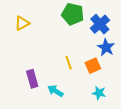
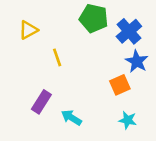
yellow line: (69, 63) -> (57, 57), moved
purple rectangle: (32, 79) -> (41, 102), turned 48

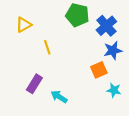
blue star: (137, 61) -> (113, 50), turned 30
cyan star: (128, 120) -> (114, 90), moved

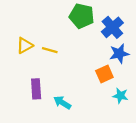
yellow triangle: (24, 25) -> (25, 46), moved
yellow line: (47, 47) -> (50, 50), turned -56
purple rectangle: (34, 84) -> (36, 89), turned -36

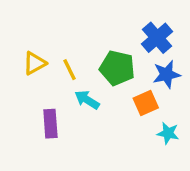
green pentagon: (82, 16) -> (117, 68), moved
yellow line: (50, 50) -> (70, 70), turned 49
cyan arrow: (62, 103) -> (87, 100), moved

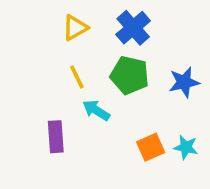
blue cross: (157, 38) -> (133, 28), moved
yellow triangle: (35, 63) -> (75, 28), moved
orange square: (146, 103) -> (151, 147), moved

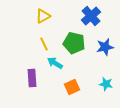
blue cross: (133, 28) -> (91, 16), moved
orange square: (151, 147) -> (72, 87), moved

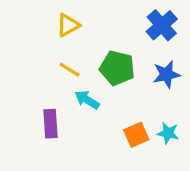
blue cross: (91, 16) -> (162, 25), moved
yellow line: (44, 44) -> (70, 70), turned -32
orange square: (72, 87) -> (136, 135), moved

